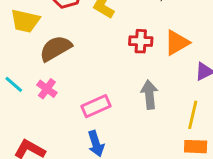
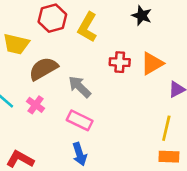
gray arrow: (149, 95) -> (80, 87), moved, turned -40
pink rectangle: (96, 106) -> (80, 120), turned 50

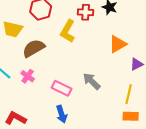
yellow L-shape: (87, 27) -> (68, 31), moved
red cross: (120, 62) -> (86, 12), moved
gray arrow: (80, 87) -> (92, 81), moved

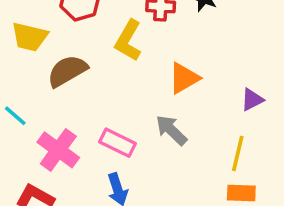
orange triangle: (118, 44) -> (184, 78), moved
pink cross: (28, 76) -> (58, 150), moved, size x1.6

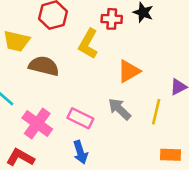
brown semicircle: (67, 71) -> (44, 66), turned 44
yellow line: (238, 153) -> (156, 112), moved

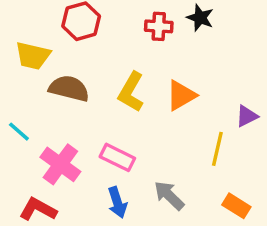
yellow L-shape: (88, 44) -> (131, 92), moved
gray arrow: (120, 109) -> (169, 195), moved
orange rectangle: (170, 155) -> (236, 206), turned 30

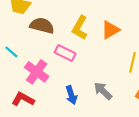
pink rectangle: (117, 157) -> (65, 53), moved

